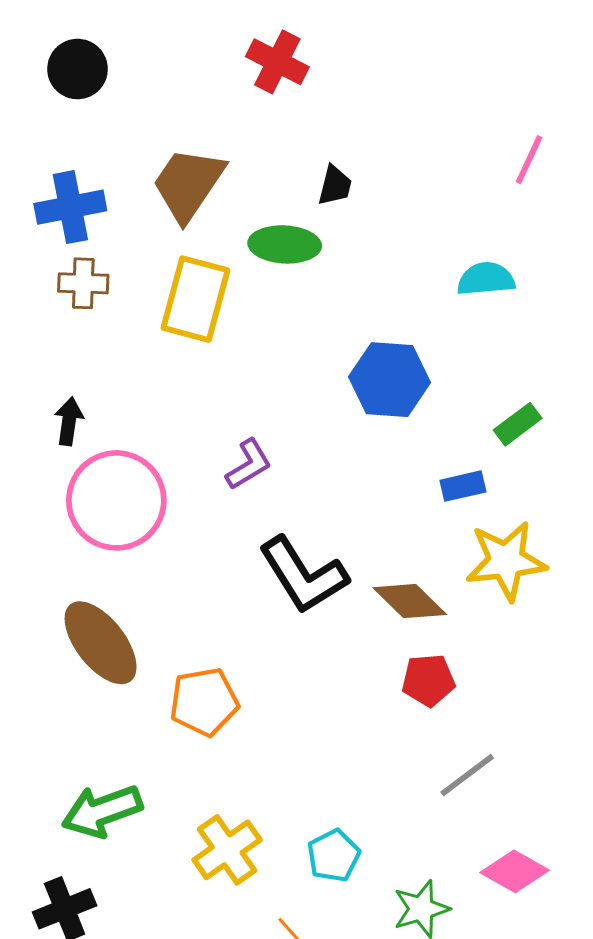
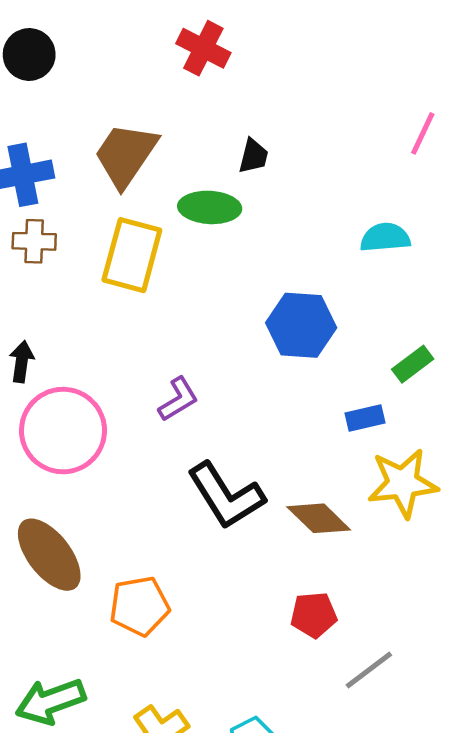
red pentagon: (428, 680) -> (314, 615), moved

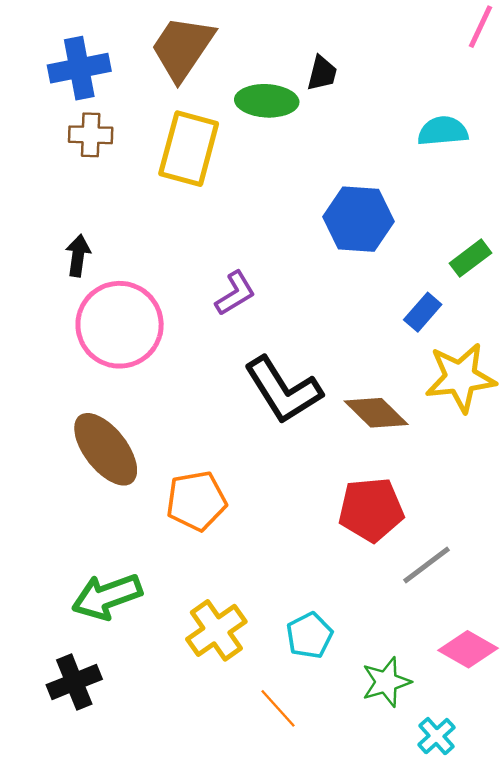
black trapezoid: (254, 156) -> (322, 73), moved
blue rectangle: (365, 418) -> (423, 312), turned -36
red pentagon: (314, 615) -> (371, 510), size x1.4

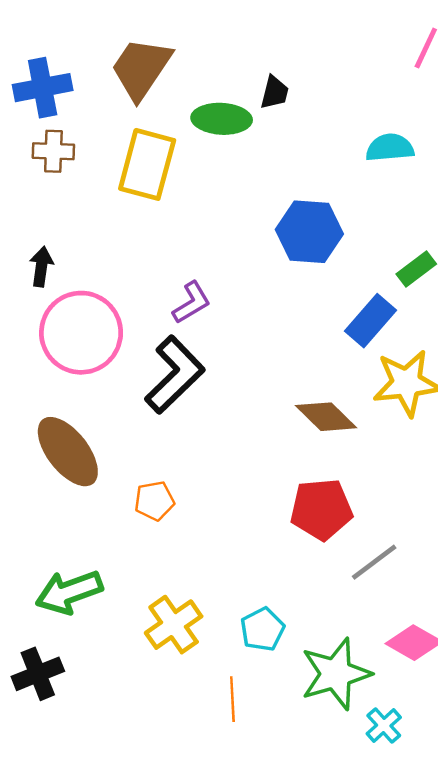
blue rectangle: (423, 312) -> (371, 321), size x1.4
black L-shape: (283, 390) -> (175, 375), moved, turned -102
orange pentagon: (196, 501) -> (154, 501), size x0.7
green star: (386, 682) -> (336, 674), size x1.5
orange line: (278, 708) -> (232, 699), turned 39

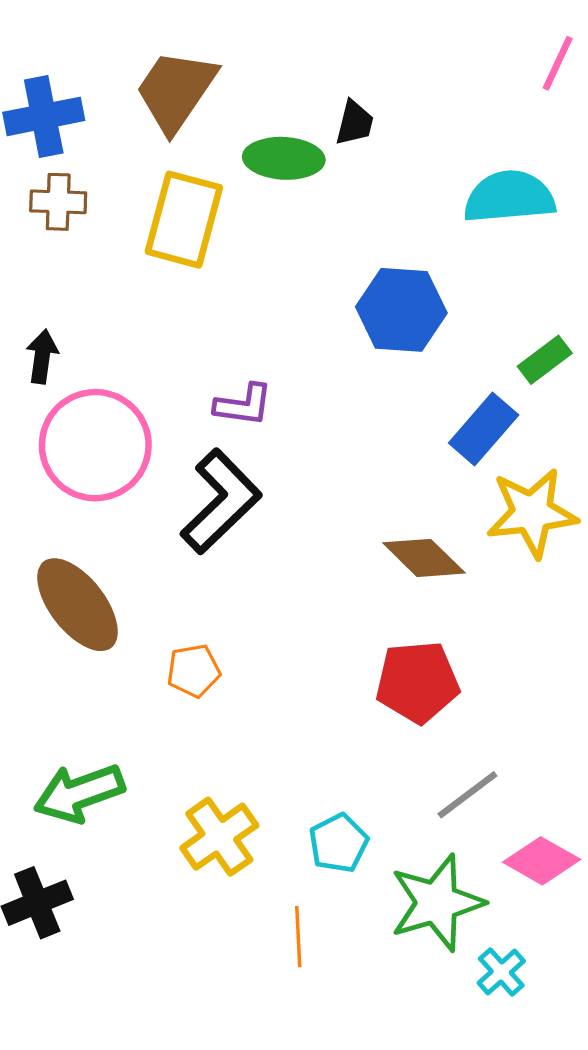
cyan semicircle: (390, 148) -> (509, 197), size x1.4
purple L-shape: (192, 303) -> (243, 405), turned 39
gray line: (374, 562) -> (467, 795), moved

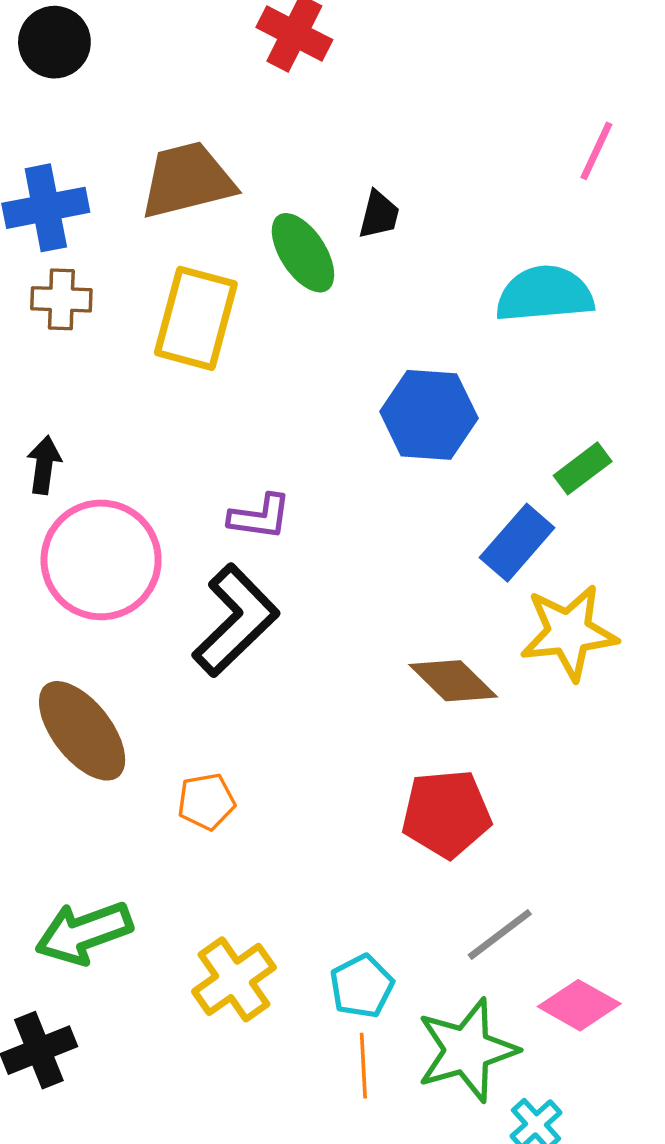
brown trapezoid: (176, 91) -> (187, 180), turned 42
green ellipse: (284, 158) -> (303, 253), turned 54
orange line: (298, 937) -> (363, 1066), moved

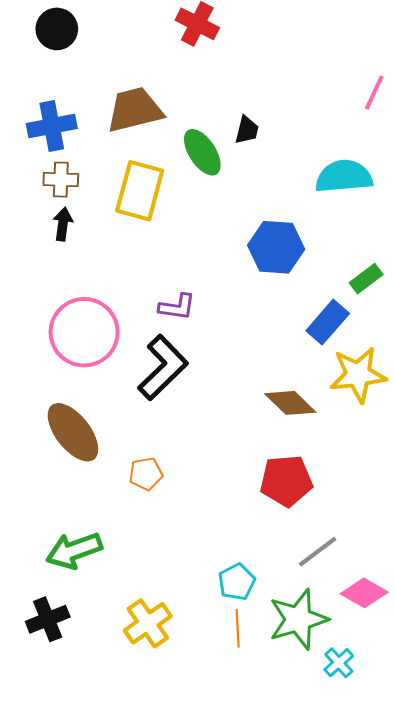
black arrow: (44, 465) -> (63, 224), moved
yellow cross: (234, 979) -> (148, 623), moved

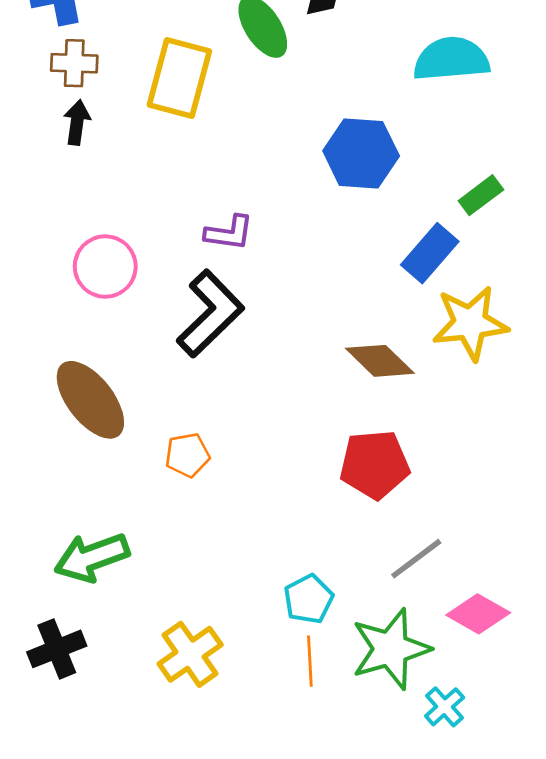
pink circle: (84, 332) -> (105, 267), size x0.7

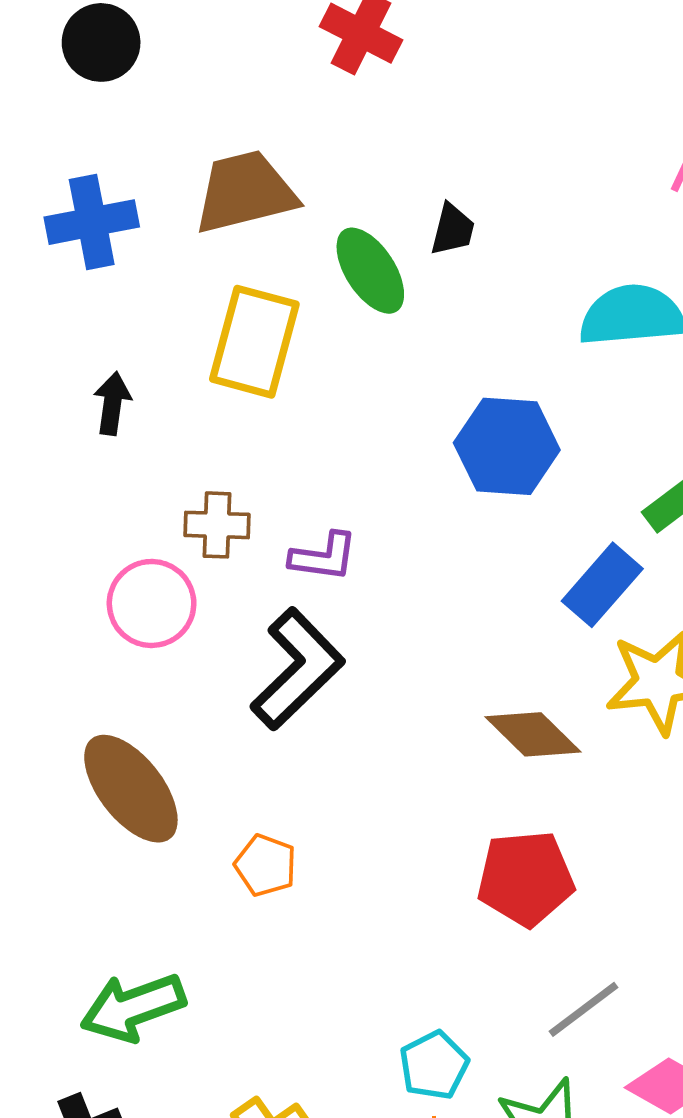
brown cross: (74, 63) -> (217, 525), moved
orange pentagon: (187, 455) -> (266, 865), turned 30

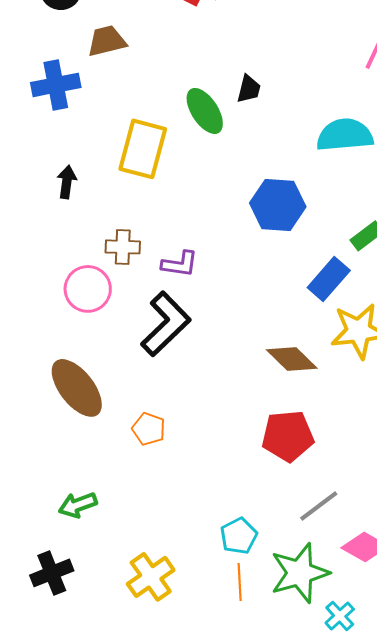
brown trapezoid: (245, 192) -> (107, 41), moved, size x0.7
green arrow: (133, 1007) -> (78, 505), size x0.7

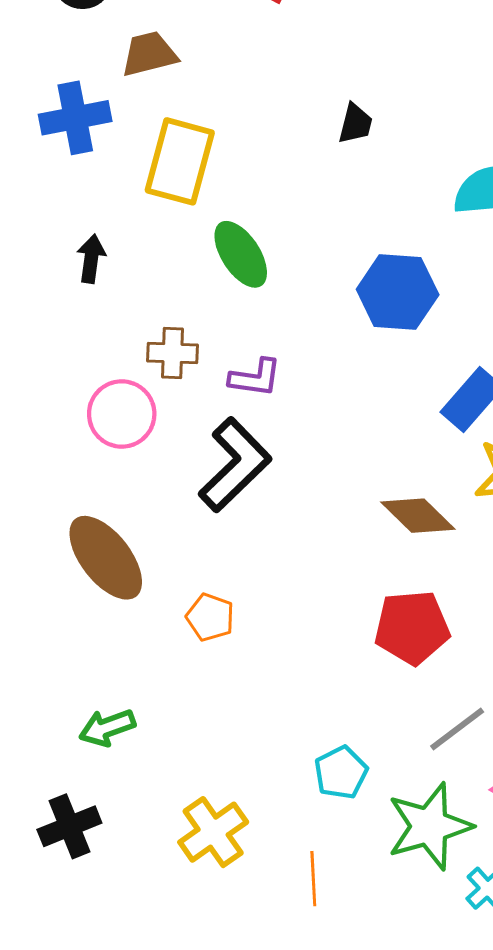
green ellipse: (205, 111) -> (241, 254), moved
yellow rectangle: (143, 149) -> (180, 161), moved
orange line: (240, 582) -> (313, 879), moved

